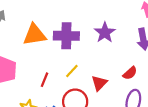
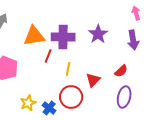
yellow line: (72, 71) -> (68, 69), turned -32
red line: (44, 80) -> (48, 56), moved

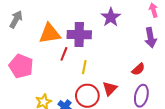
purple star: (98, 34) -> (111, 17), moved
red triangle: (93, 80) -> (110, 89), moved

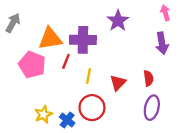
pink pentagon: (21, 66) -> (32, 65), moved
red semicircle: (138, 69) -> (148, 78), turned -56
red triangle: (110, 89) -> (118, 83), moved

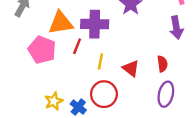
red triangle: (118, 83) -> (131, 68), turned -36

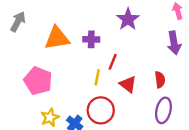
purple cross: (95, 24) -> (91, 39), size x0.6
red line: (77, 46) -> (113, 62), moved
pink pentagon: (42, 50) -> (38, 81), moved

